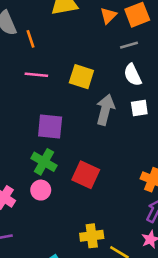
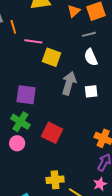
pink line: (36, 75) -> (33, 41), moved
white square: (139, 108) -> (91, 91), moved

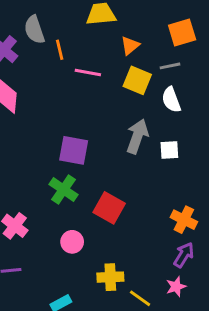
orange triangle: (74, 11) -> (130, 46), moved
yellow square: (51, 57) -> (137, 80), moved
pink circle: (17, 143) -> (72, 242), moved

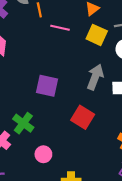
green cross: (63, 189) -> (23, 123), moved
red square: (109, 208) -> (83, 117), moved

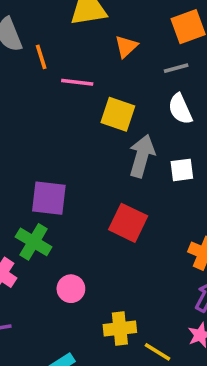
yellow square: (97, 35) -> (118, 114), moved
purple square: (47, 86) -> (49, 198), moved

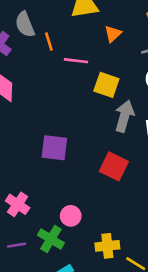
green cross: (34, 242) -> (51, 239), moved

